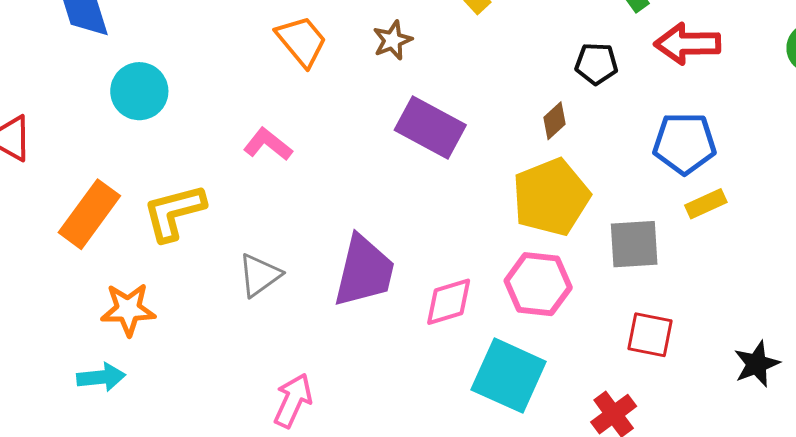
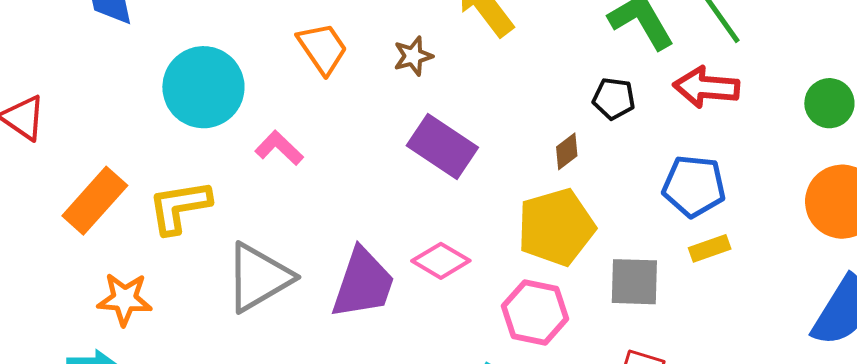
cyan circle: (139, 91) -> (203, 87), moved, size x1.4
gray triangle: (259, 275) -> (259, 277), size x1.6
pink diamond: (449, 302) -> (441, 261), moved, turned 42

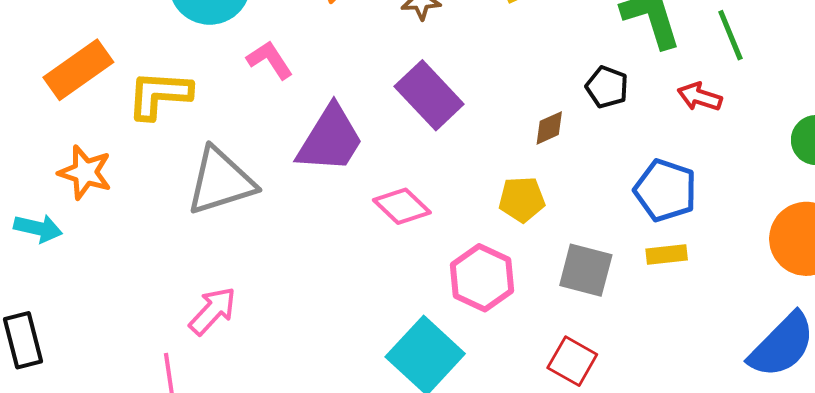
red arrow: (706, 87) -> (700, 97), size x0.7
yellow pentagon: (556, 227) -> (522, 199), size x0.6
purple trapezoid: (363, 283) -> (330, 139), moved

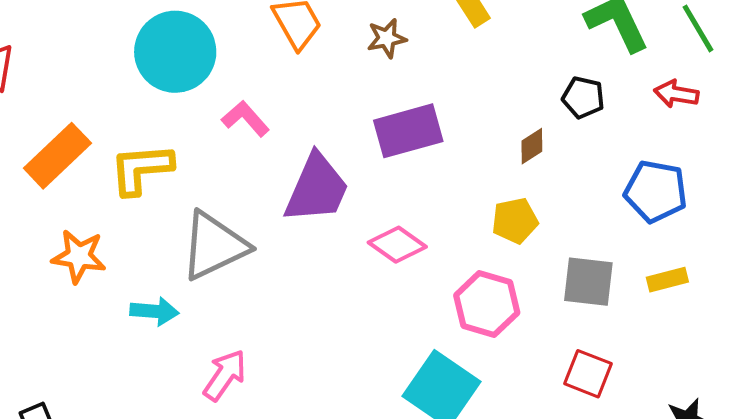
purple rectangle: (429, 95) -> (408, 131), turned -54
cyan arrow: (38, 228) -> (154, 311), moved
yellow rectangle: (667, 255) -> (667, 280), moved

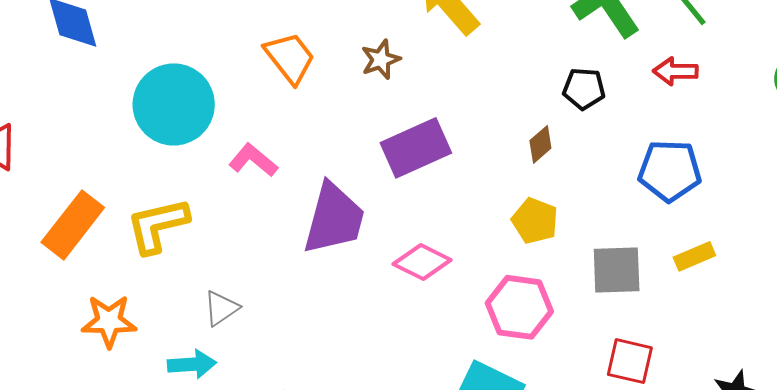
yellow pentagon: (515, 221) -> (535, 221), turned -30
gray triangle: (214, 246) -> (221, 308), moved, size x0.5

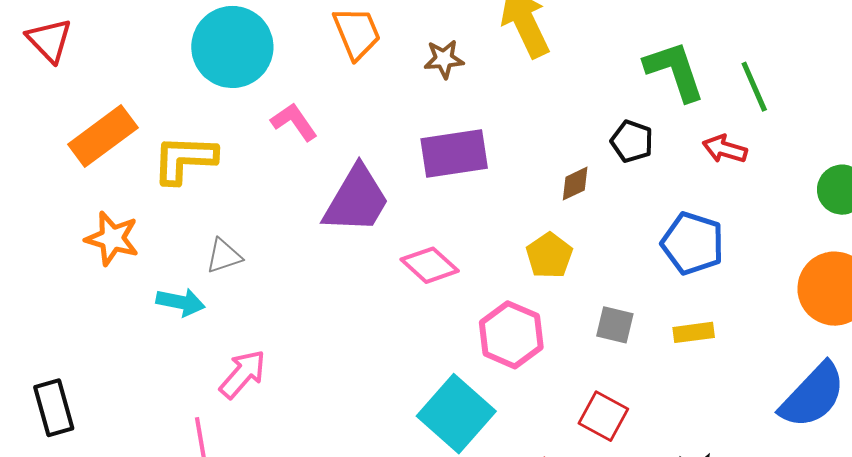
gray square: (617, 270) -> (615, 325), size x0.7

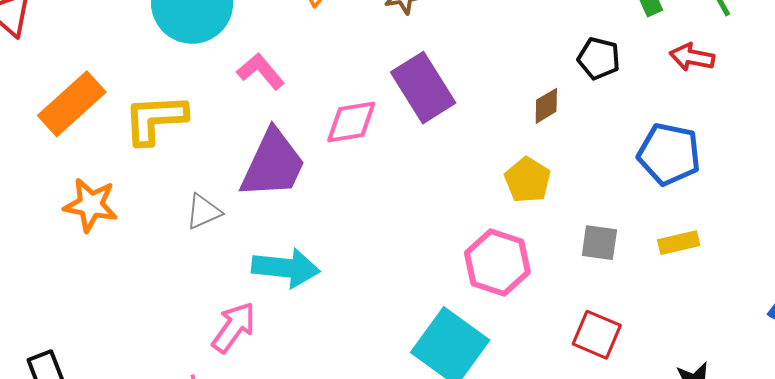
purple rectangle: (454, 154) -> (423, 88), turned 72
purple trapezoid: (356, 200) -> (273, 164), moved
pink diamond: (430, 265) -> (351, 122), moved, turned -46
cyan arrow: (181, 302) -> (286, 268), moved, size x1.4

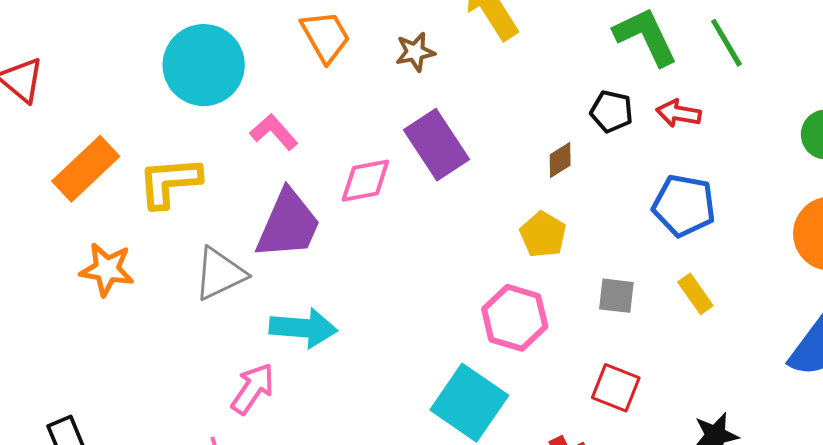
red arrow: (692, 57) -> (678, 113), moved
gray triangle: (204, 212) -> (220, 274), size x1.5
yellow rectangle: (679, 243) -> (695, 294), turned 69

